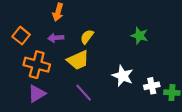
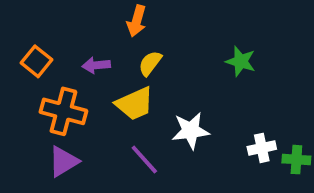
orange arrow: (58, 12) -> (137, 21), moved
white star: (123, 76) -> (191, 131), moved, turned -30

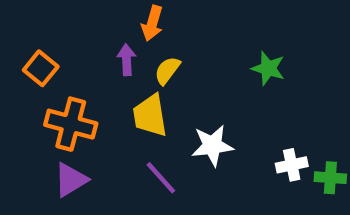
purple arrow: (96, 65) -> (127, 60), moved, turned 92
yellow trapezoid: (135, 104) -> (150, 116), turned 105

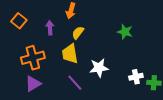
purple arrow: (127, 60) -> (50, 28), moved
orange square: (41, 68) -> (19, 21), moved
orange cross: (71, 124) -> (33, 58), turned -30

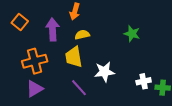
purple arrow: (50, 28) -> (53, 29), size x1.5
yellow semicircle: (78, 33) -> (82, 35), turned 40

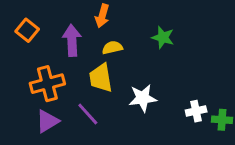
green star: (132, 34) -> (163, 37), moved
purple line: (79, 88) -> (88, 114), moved

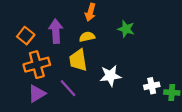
orange arrow: (102, 16) -> (90, 12), moved
orange square: (27, 30) -> (26, 36), moved

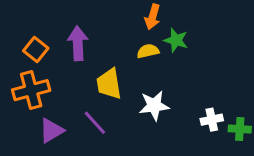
orange arrow: (90, 12) -> (153, 17), moved
yellow semicircle: (87, 37) -> (148, 51), moved
orange cross: (37, 65) -> (31, 90), moved

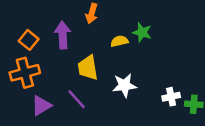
orange arrow: (153, 17) -> (92, 14), moved

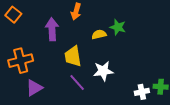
orange square: (29, 40) -> (13, 15), moved
white cross: (171, 97) -> (142, 92), moved
purple line: (77, 99) -> (77, 83), moved

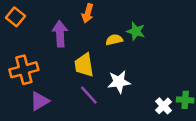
white cross: (142, 92) -> (163, 106), turned -32

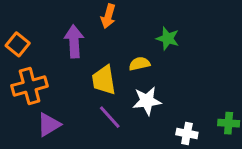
orange square: (15, 17) -> (18, 44), moved
yellow semicircle: (114, 40) -> (139, 64), moved
white cross: (163, 106) -> (187, 133), moved, turned -35

